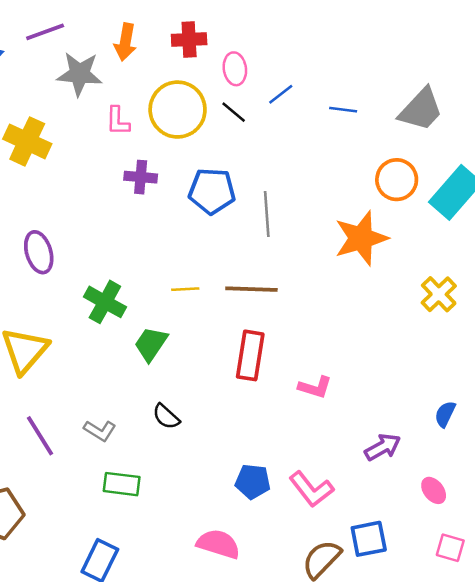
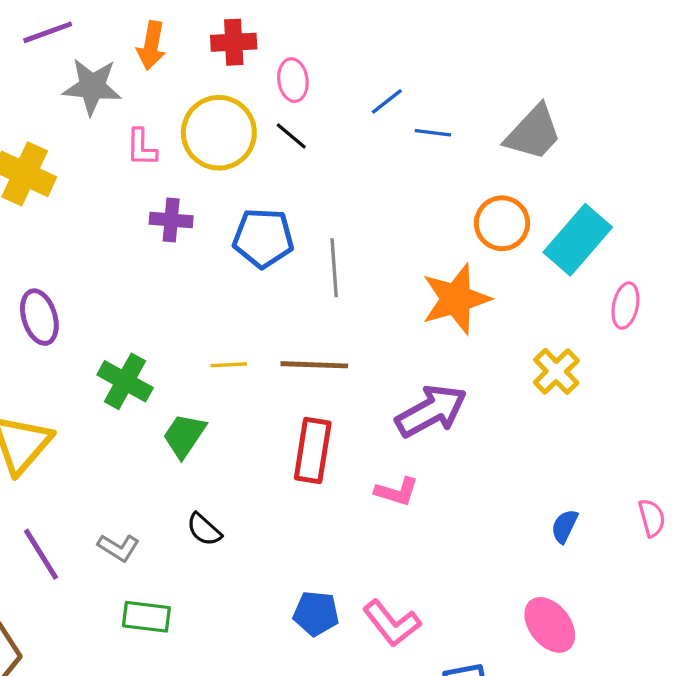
blue line: (281, 94) -> (387, 101), moved
purple arrow: (383, 447) -> (431, 411), moved, size x1.5
pink ellipse: (434, 490) -> (550, 625), size x1.6

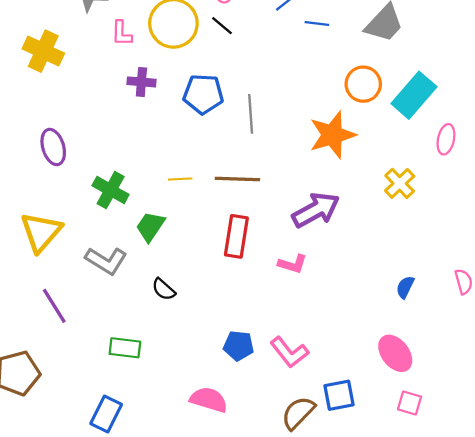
gray L-shape: (118, 548) -> (106, 261), moved, size x1.5

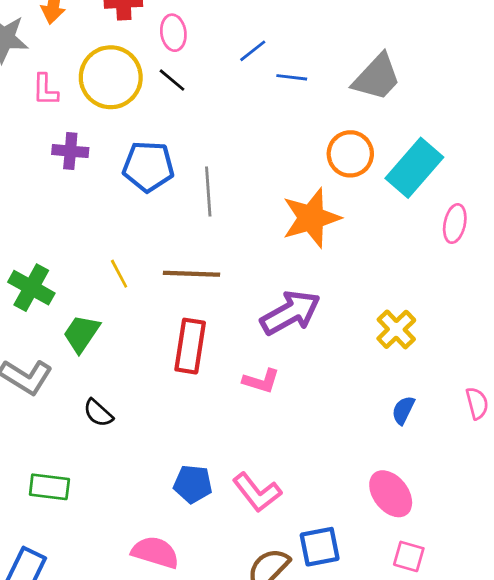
yellow line: (180, 179) -> (119, 274), turned 65
yellow cross: (400, 183) -> (396, 329), moved

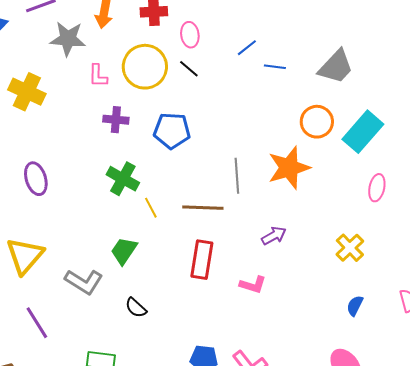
gray line: (208, 191) -> (237, 176), moved
pink ellipse: (455, 224) -> (377, 188), moved
green cross: (31, 288) -> (123, 179), moved
purple arrow: (290, 313) -> (274, 236), size x0.6

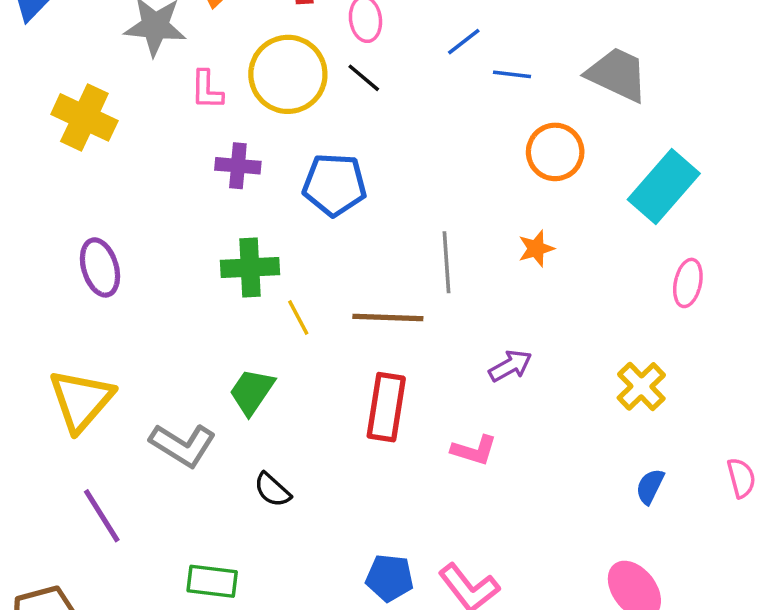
gray trapezoid: (336, 67) -> (617, 74), turned -108
orange circle: (317, 122) -> (555, 152), moved
orange star: (289, 168) -> (536, 249), size x0.5
green cross: (123, 179) -> (250, 267), turned -32

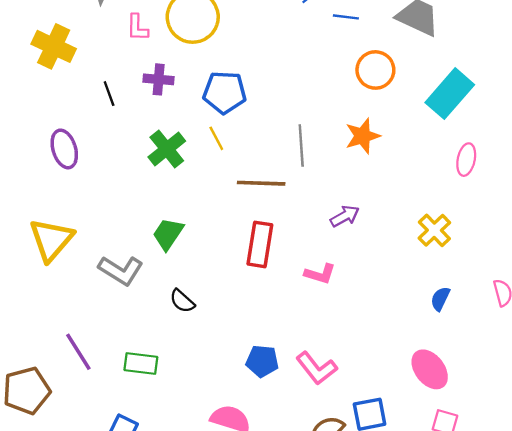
black line: (364, 78) -> (109, 94), moved, turned 30
orange star: (536, 249) -> (362, 136), size x1.4
green cross: (250, 267) -> (167, 149), turned -36
yellow line: (298, 317) -> (216, 138), moved
purple line: (102, 516) -> (78, 352), moved

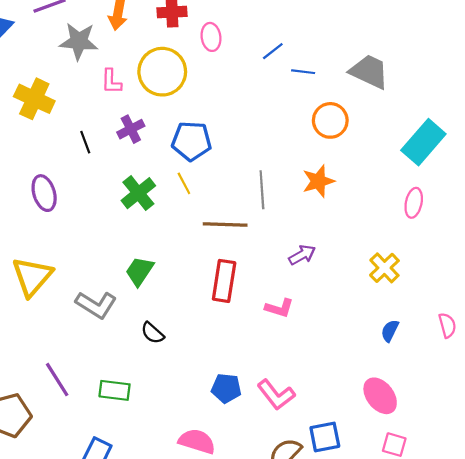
purple cross: (159, 79) -> (131, 129), turned -32
cyan rectangle: (450, 94) -> (423, 142), moved

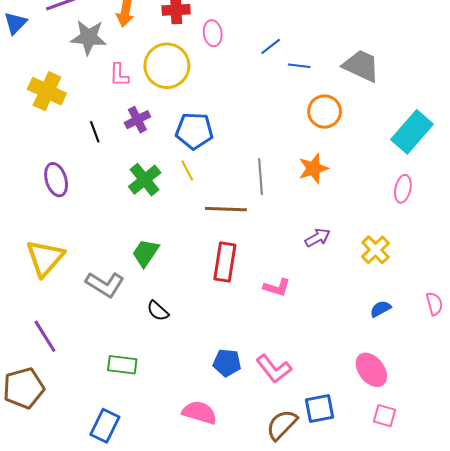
purple arrow: (302, 255) -> (317, 238), moved
blue semicircle: (390, 331) -> (380, 309), turned 35
purple line: (57, 380) -> (45, 336), moved

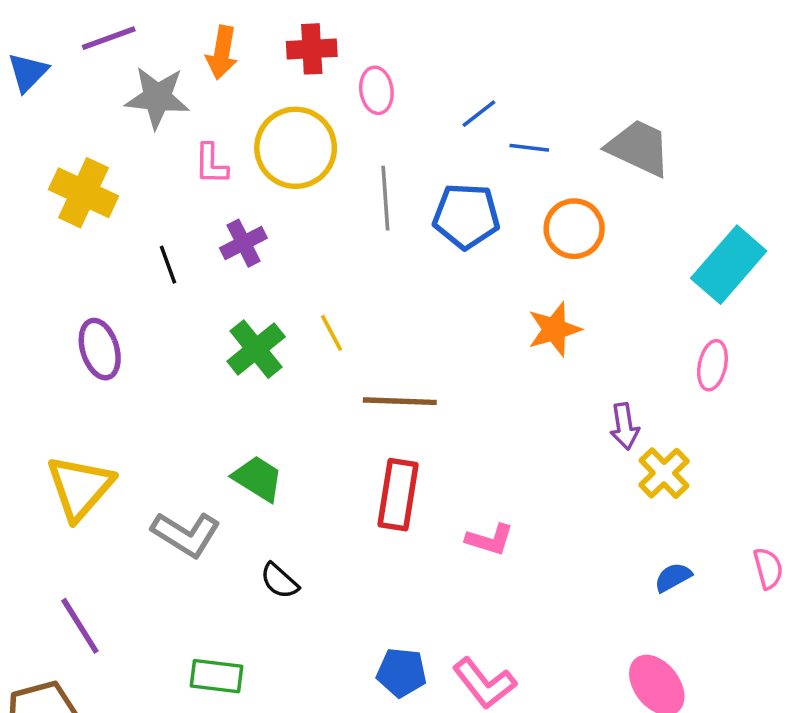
blue pentagon: (194, 131) -> (466, 216), moved
gray line: (260, 177) -> (385, 198), moved
purple arrow: (317, 238) -> (624, 426), moved, turned 110
green trapezoid: (146, 253) -> (258, 478), turned 88

